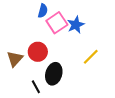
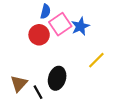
red circle: (38, 52) -> (39, 35), moved
brown triangle: (15, 59) -> (19, 84), moved

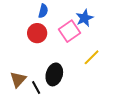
pink square: (60, 24) -> (69, 31), moved
blue star: (80, 26) -> (85, 18), moved

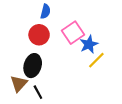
blue star: (85, 18) -> (89, 44), moved
black ellipse: (54, 74) -> (33, 66), moved

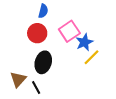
black ellipse: (33, 66) -> (43, 62), moved

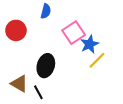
red circle: (37, 33) -> (16, 30), moved
brown triangle: (18, 79) -> (19, 84), turned -42

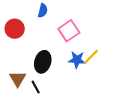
blue star: (90, 44) -> (77, 60), moved, turned 30
brown triangle: (19, 84) -> (18, 79), turned 30

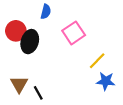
blue star: (77, 60) -> (106, 81), moved
black ellipse: (43, 62) -> (30, 42), moved

